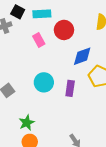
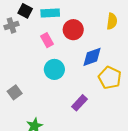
cyan circle: (44, 82) -> (54, 69), moved
purple rectangle: (70, 88) -> (79, 103), moved, turned 35

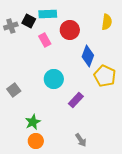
black square: (25, 11) -> (29, 21), moved
blue diamond: (92, 57) -> (88, 56), turned -50
cyan circle: (54, 69) -> (54, 79), moved

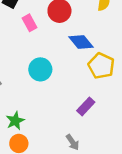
blue diamond: (88, 56) -> (81, 42), turned -60
purple rectangle: (76, 100) -> (86, 106), moved

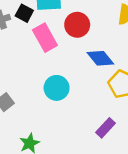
pink rectangle: (30, 23) -> (45, 38), size x1.5

